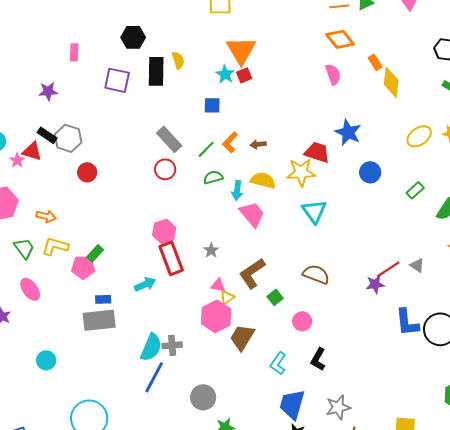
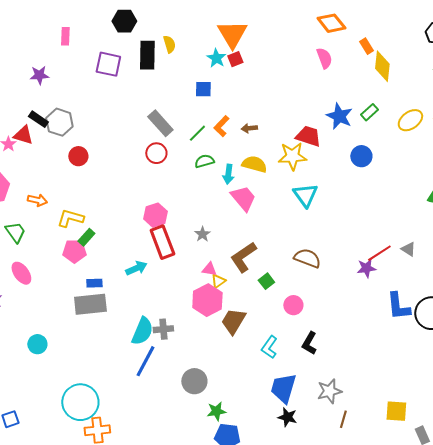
green rectangle: (415, 190) -> (369, 112), moved
yellow L-shape: (55, 246) -> (70, 218), moved

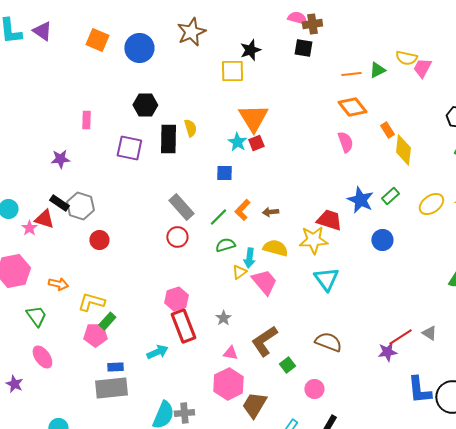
yellow triangle: (218, 281) -> (239, 272), moved

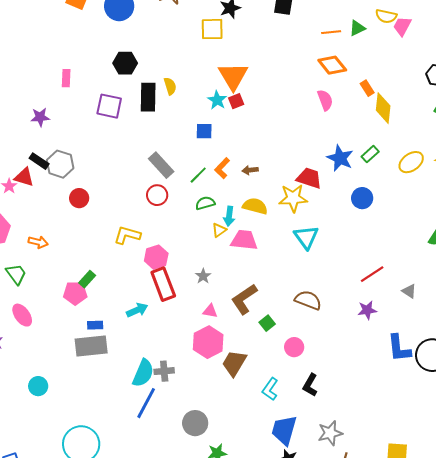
pink trapezoid: (264, 282) -> (244, 240), turned -44
yellow L-shape: (91, 302) -> (127, 235), moved
red line: (400, 337) -> (372, 274), moved

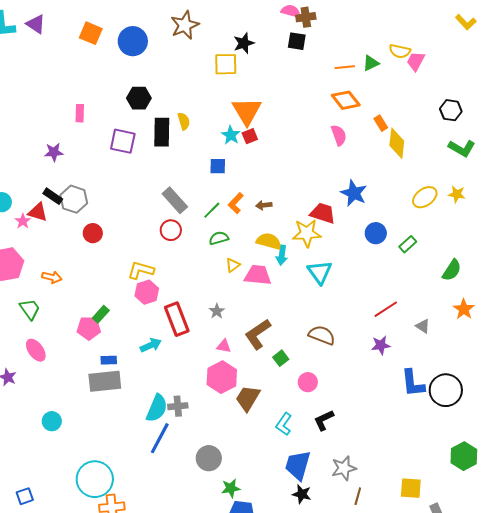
green rectangle: (370, 154) -> (408, 244), moved
cyan arrow: (229, 216) -> (282, 255), moved
pink hexagon: (156, 257) -> (147, 292), moved
black L-shape: (310, 385) -> (324, 420), turned 35

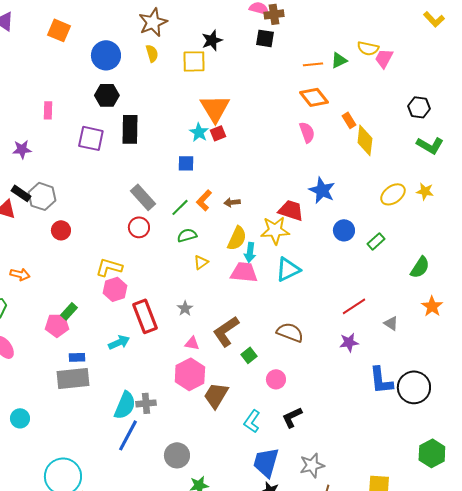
blue circle: (133, 41) -> (106, 55), moved
yellow semicircle: (184, 121) -> (152, 53), moved
yellow semicircle: (269, 241) -> (237, 238), turned 100
cyan triangle: (320, 272) -> (288, 269), turned 40
pink trapezoid: (258, 275) -> (244, 272), moved

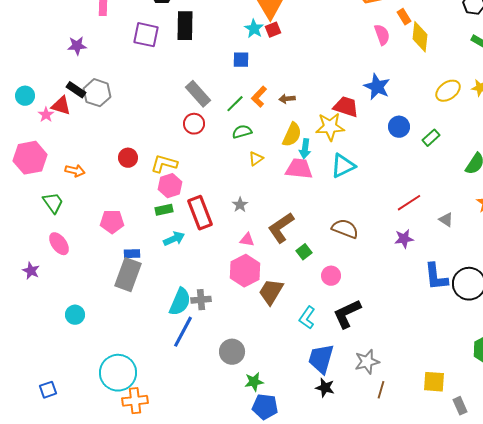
pink semicircle: (307, 132) -> (382, 35), moved
red circle: (61, 230) -> (128, 158), moved
green rectangle: (69, 311) -> (164, 210), moved, turned 36
gray rectangle: (73, 378) -> (128, 275), turned -64
black L-shape: (292, 417) -> (347, 314), size x1.4

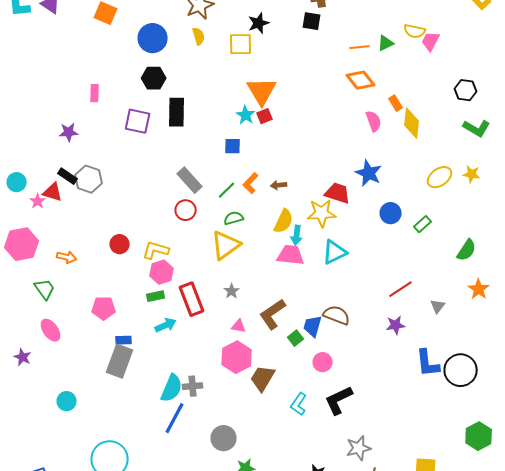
yellow triangle: (256, 159) -> (226, 245), moved, size x2.0
gray triangle: (446, 220) -> (438, 306), turned 35
blue trapezoid: (321, 359) -> (313, 326), moved, size x0.7

